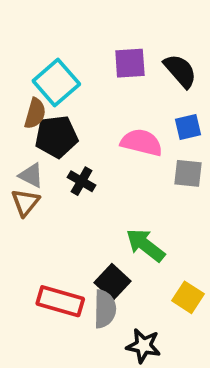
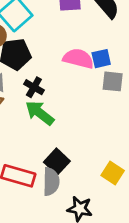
blue square: (188, 127) -> (101, 59), moved
green arrow: (145, 245) -> (40, 113), moved

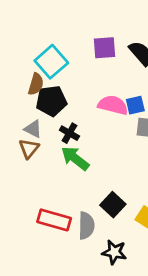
black square: (57, 162) -> (113, 205), moved

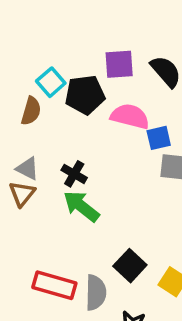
cyan square: (51, 62) -> (51, 82), size x0.7
black pentagon: (51, 101) -> (85, 95), moved
pink semicircle: (113, 105) -> (130, 116), moved

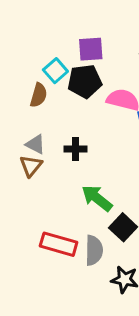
purple square: (119, 64) -> (91, 49), moved
black cross: (74, 174) -> (75, 149), turned -30
green arrow: (81, 206) -> (97, 198), moved

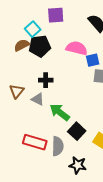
black pentagon: (85, 81) -> (40, 46), moved
brown semicircle: (39, 95) -> (22, 45), turned -133
gray triangle: (36, 144) -> (38, 99), moved

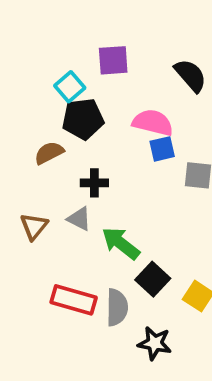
brown semicircle: (22, 45) -> (49, 153), moved
blue square: (93, 60) -> (162, 149), moved
brown triangle: (17, 91) -> (34, 226), moved

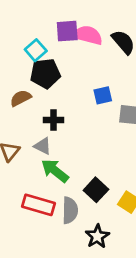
pink semicircle: (153, 123) -> (88, 35), moved
green arrow: (121, 243) -> (55, 171), moved
black star: (155, 343) -> (97, 236), turned 30

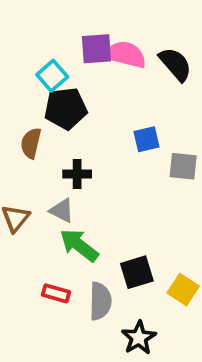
brown semicircle: (21, 98) -> (31, 143), turned -50
black square: (96, 190) -> (137, 272), turned 30
red rectangle: (38, 205) -> (56, 293), size x0.6

